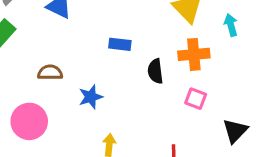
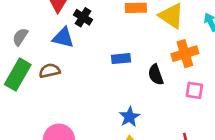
brown semicircle: (50, 72) -> (50, 71), moved
blue star: (91, 97) -> (129, 117), moved

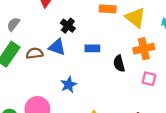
black cross: (83, 17) -> (68, 26), moved
blue triangle: (63, 38) -> (57, 47), moved
blue star: (129, 117) -> (69, 85), moved

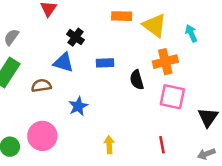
brown semicircle: (35, 53) -> (41, 86), moved
pink square: (149, 79) -> (172, 97), size x1.5

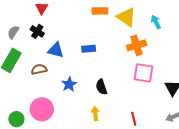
black cross: (76, 37) -> (37, 31), moved
black semicircle: (137, 80) -> (101, 87), moved
red line: (162, 145) -> (134, 119), moved

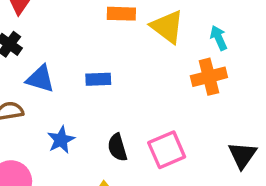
orange cross: (137, 45) -> (209, 77), moved
pink square: (144, 73) -> (167, 150), moved, turned -35

